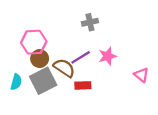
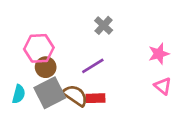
gray cross: (90, 22) -> (104, 25), turned -35
pink star: (107, 56) -> (159, 54), moved
brown semicircle: (64, 68) -> (75, 95), moved

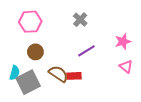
pink hexagon: (39, 48) -> (30, 22), moved
purple line: (93, 66) -> (86, 51), moved
gray square: (50, 93) -> (28, 82), moved

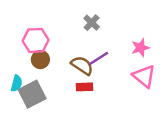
pink hexagon: (30, 22) -> (36, 40), moved
pink triangle: (126, 67) -> (144, 76), size x1.5
brown semicircle: (58, 74) -> (82, 66), moved

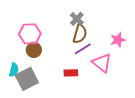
brown semicircle: (82, 66) -> (80, 34), moved, turned 72
pink triangle: (144, 76) -> (102, 63), moved

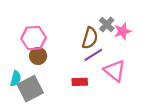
gray cross: (77, 19) -> (107, 24), moved
pink star: (118, 40) -> (123, 31), moved

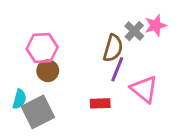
pink star: (123, 31) -> (156, 25), moved
purple line: (93, 55) -> (117, 69), turned -36

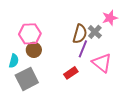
gray cross: (134, 31) -> (95, 32), moved
cyan semicircle: (19, 99) -> (14, 61), moved
red rectangle: (100, 103) -> (71, 73), turned -32

